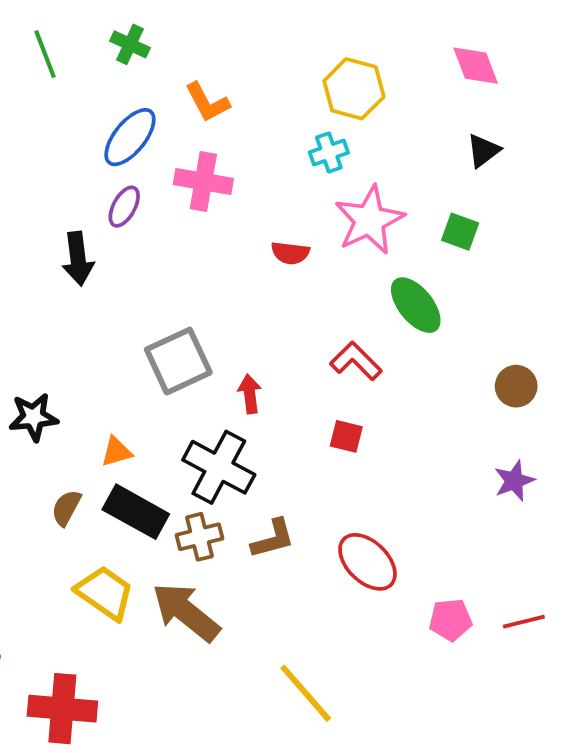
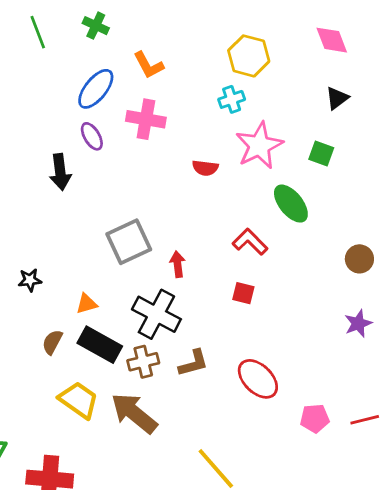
purple ellipse: (124, 207) -> (92, 136), turned -60
black star: (33, 417) -> (30, 280), size x0.7

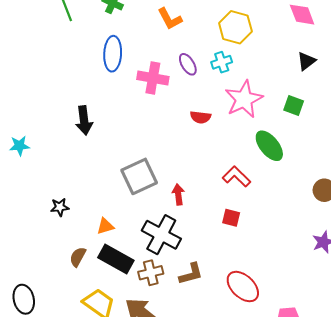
orange L-shape: (149, 65) -> (170, 19), moved
blue ellipse: (96, 89) -> (113, 54), turned -36
purple ellipse: (92, 136) -> (188, 64), moved

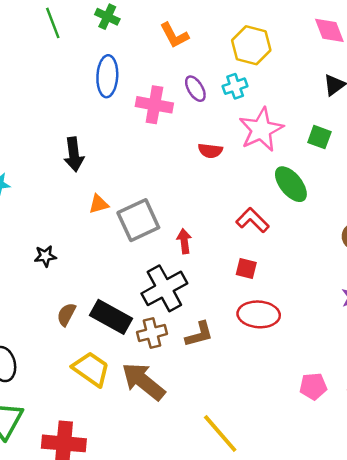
orange triangle: (105, 226) -> (99, 204), moved
black cross: (161, 235) -> (164, 288), turned 33
red ellipse: (243, 287) -> (259, 314), moved, turned -40

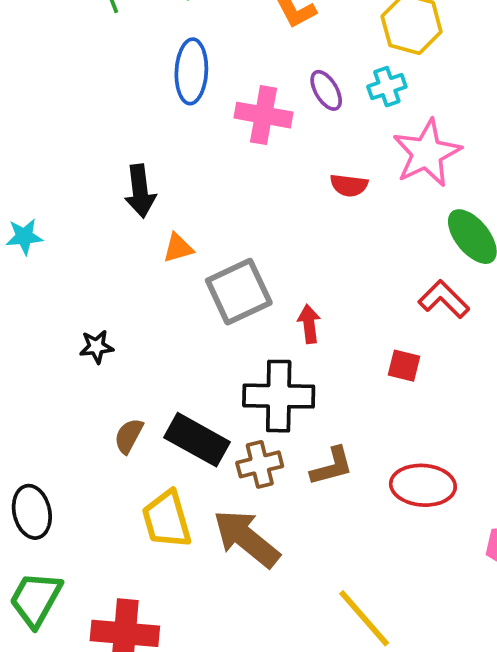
orange triangle: (99, 204) -> (178, 248), moved
red L-shape: (252, 220) -> (444, 299), moved
black cross: (164, 288) -> (279, 396), turned 30
red ellipse: (259, 314) -> (423, 485), moved
yellow trapezoid: (91, 369) -> (167, 519), turned -141

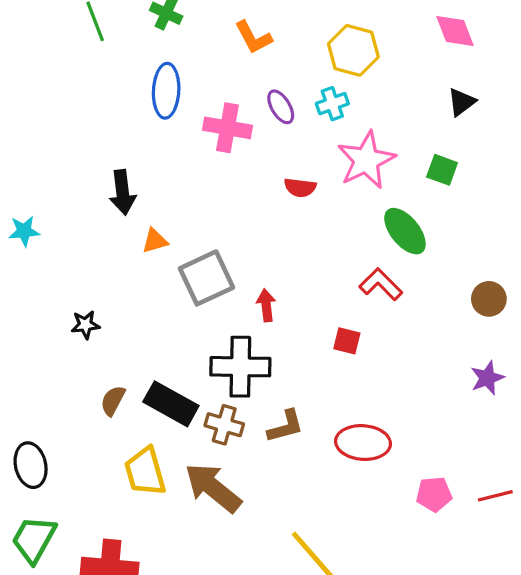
brown cross: (260, 464) -> (224, 425), turned 30

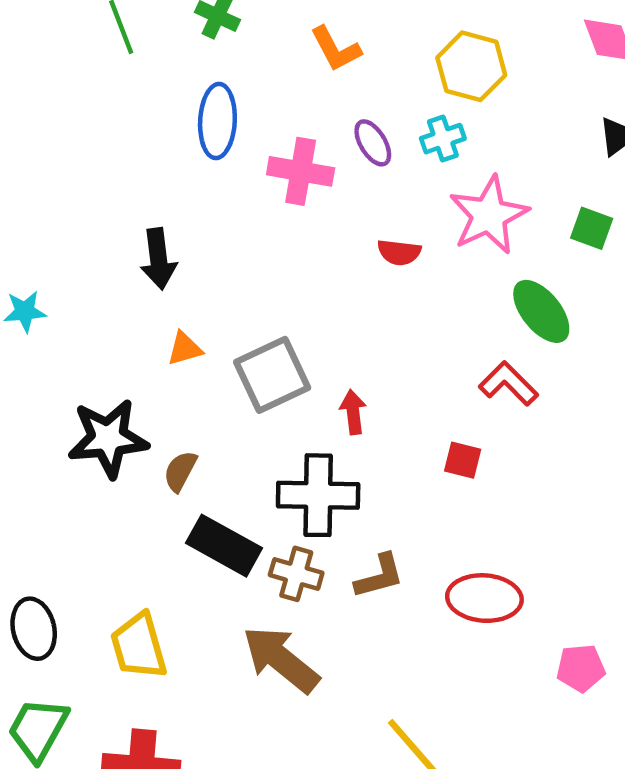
orange triangle: (155, 241) -> (185, 349), moved
black star: (85, 325) -> (108, 438), size x2.0
brown semicircle: (113, 401) -> (180, 471), moved
yellow trapezoid: (145, 472) -> (139, 646), moved

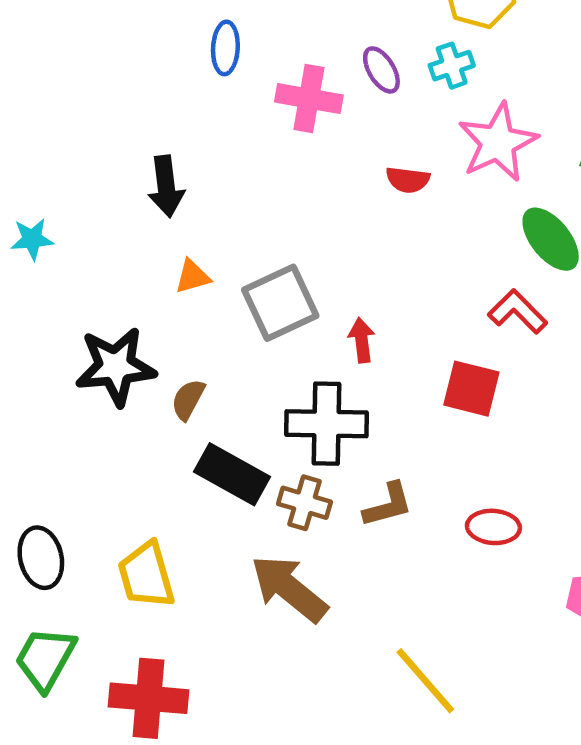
blue ellipse: (217, 121) -> (225, 48), size x0.7
red square: (463, 460) -> (471, 389), size x1.5
red ellipse: (484, 598) -> (493, 527), size x0.7

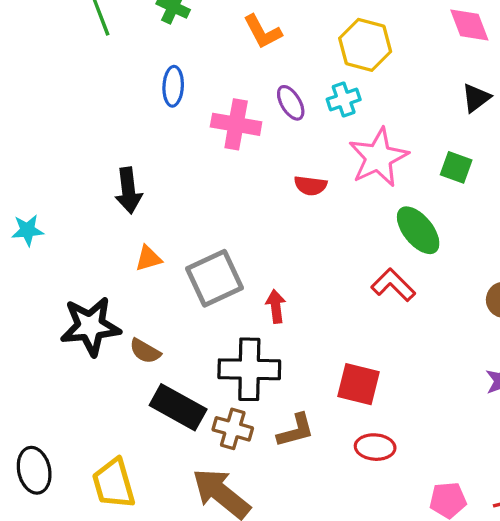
red square: (471, 389) -> (359, 384), moved
brown semicircle: (188, 400) -> (145, 351), turned -88

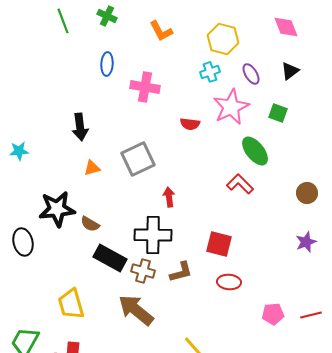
purple ellipse: (291, 103) -> (251, 74), moved
gray square: (215, 278) -> (138, 159), moved
black ellipse: (34, 470) -> (23, 242), moved

